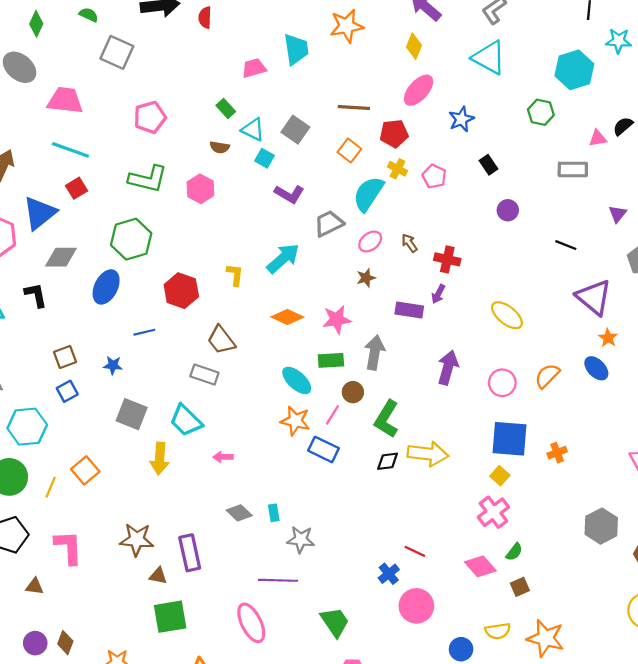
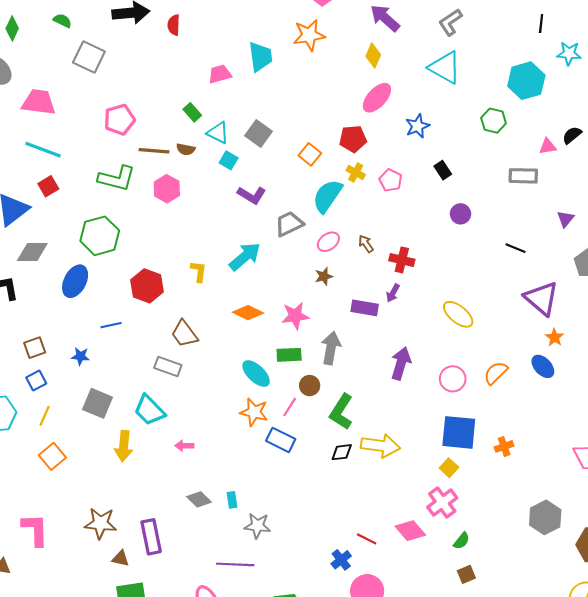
brown line: (354, 108) -> (154, 151), moved
yellow line: (51, 487) -> (45, 416), moved
pink diamond: (480, 566) -> (410, 531), moved

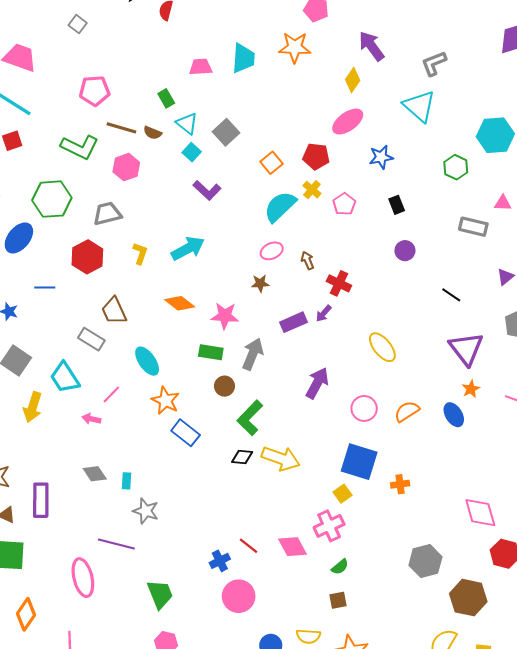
gray square: (89, 57) -> (78, 24), size x0.6
gray trapezoid: (289, 224) -> (107, 214), moved
purple rectangle: (365, 308) -> (293, 322), turned -45
cyan ellipse: (256, 374) -> (147, 361), moved
pink line: (290, 407) -> (111, 394), moved

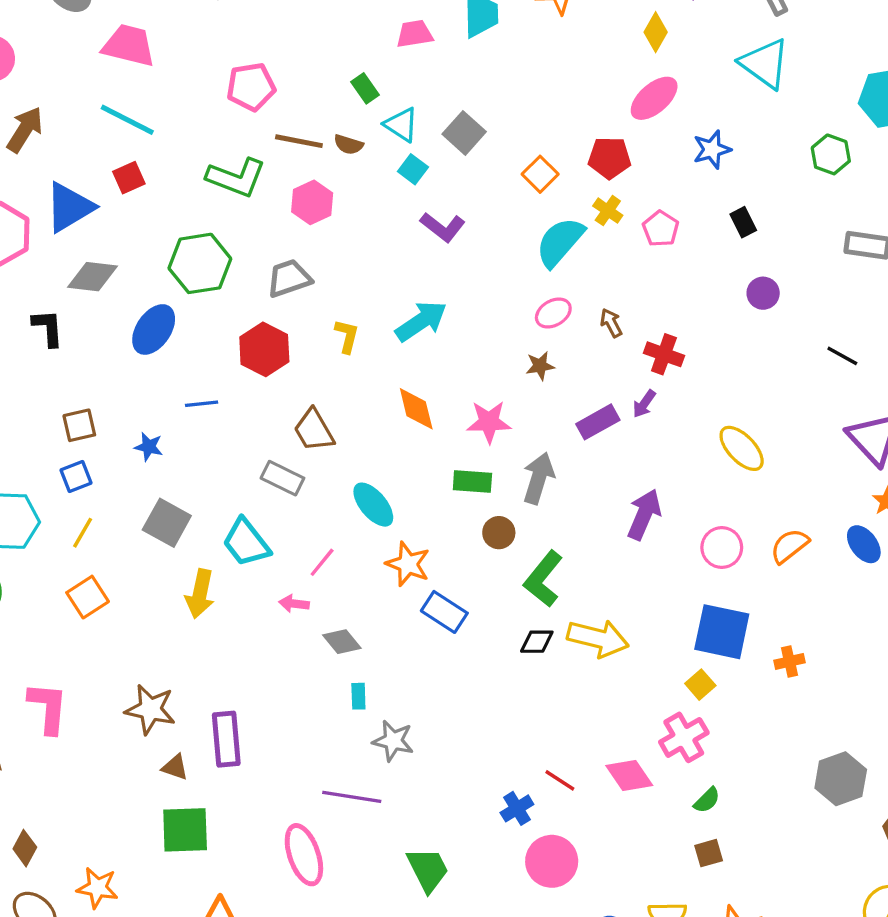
orange diamond: (180, 303) -> (416, 409), turned 44
gray diamond: (95, 474) -> (342, 642), moved

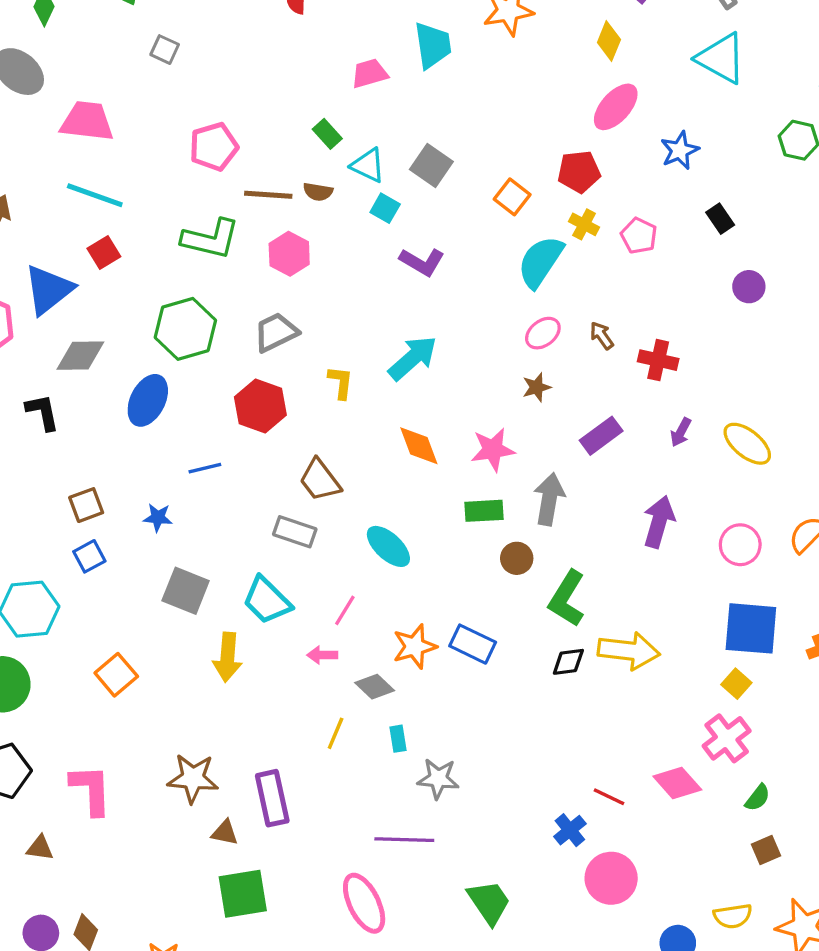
purple arrow: (644, 404) -> (681, 432), moved
yellow line: (83, 533) -> (336, 733), moved
orange star: (408, 564) -> (415, 646), moved, turned -30

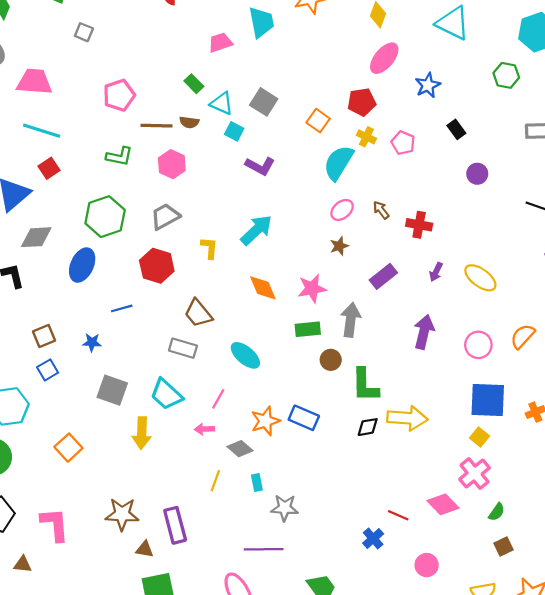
green L-shape: (211, 239) -> (119, 156), size x0.7
green L-shape: (567, 599) -> (365, 385), turned -30
pink circle: (611, 878) -> (427, 565), moved, size x0.7

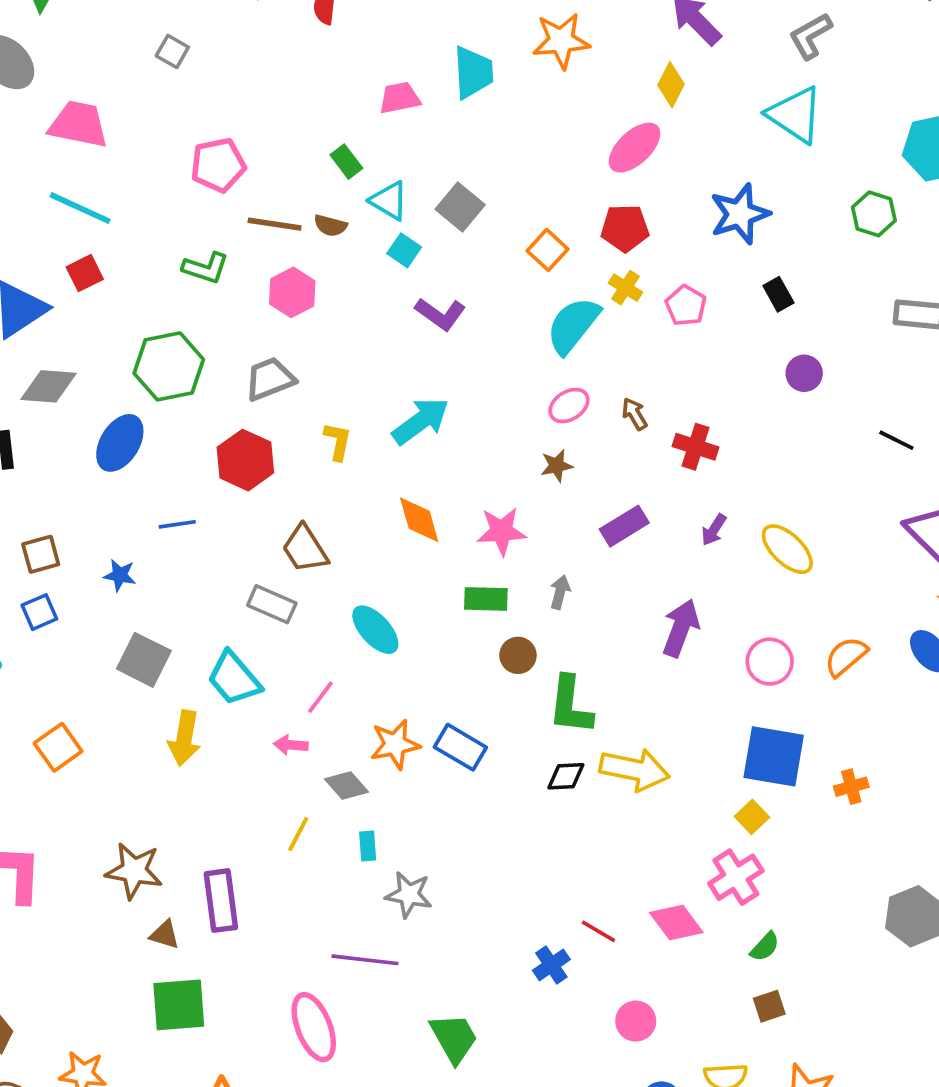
pink ellipse: (384, 58) -> (635, 148), moved
blue star: (428, 85) -> (740, 214), size x1.4
gray arrow: (351, 320) -> (560, 592), size x0.6

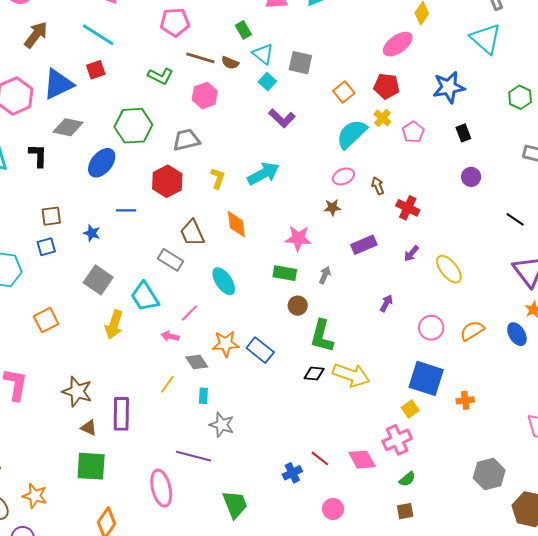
gray square: (460, 207) -> (300, 63), turned -35
orange diamond: (419, 520) -> (236, 224), moved
purple arrow: (681, 628) -> (386, 303), size x0.6

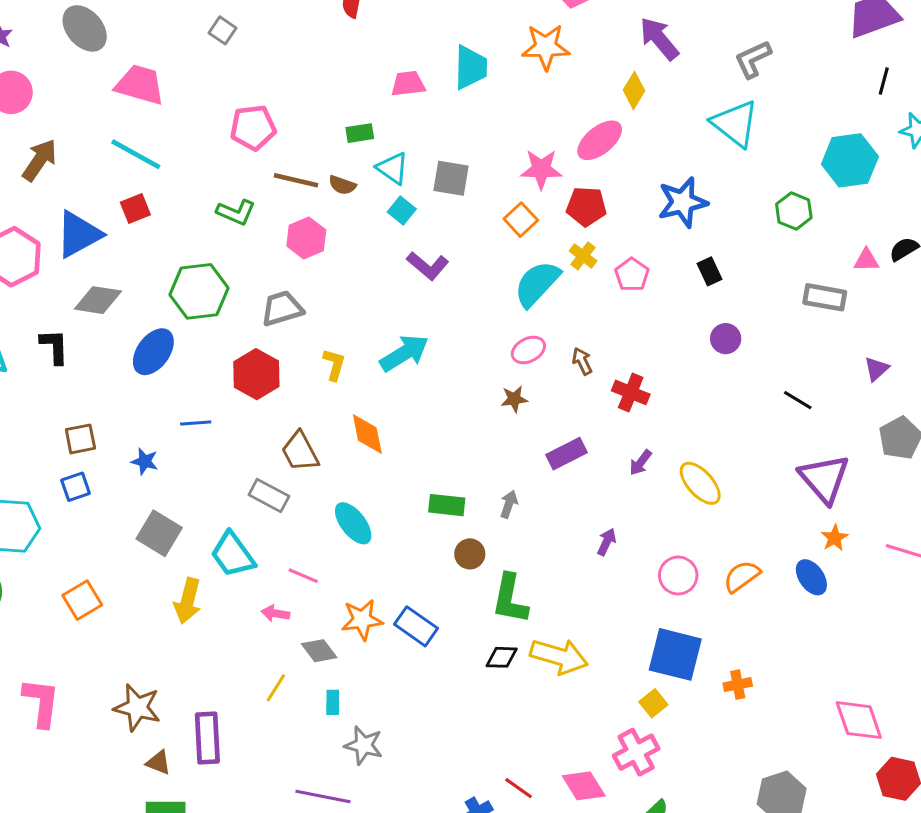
green rectangle: (243, 30) -> (360, 133), turned -66
pink star: (298, 238) -> (541, 169), moved
pink line: (189, 313) -> (303, 576), turned 72

